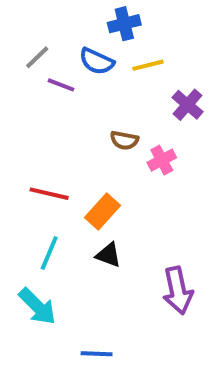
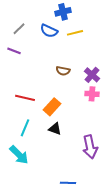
purple line: (61, 85) -> (14, 51), moved
purple cross: (188, 105) -> (92, 75), moved
pink cross: (162, 160) -> (92, 94), moved, turned 32
blue line: (97, 354) -> (68, 183), moved

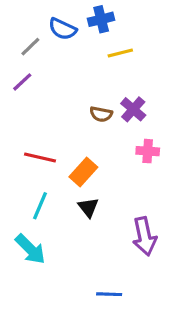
blue semicircle: (49, 31) -> (62, 29), moved
purple line: (14, 51) -> (22, 82), turned -64
purple cross: (92, 75) -> (133, 109), moved
black triangle: (55, 129) -> (88, 207), turned 32

